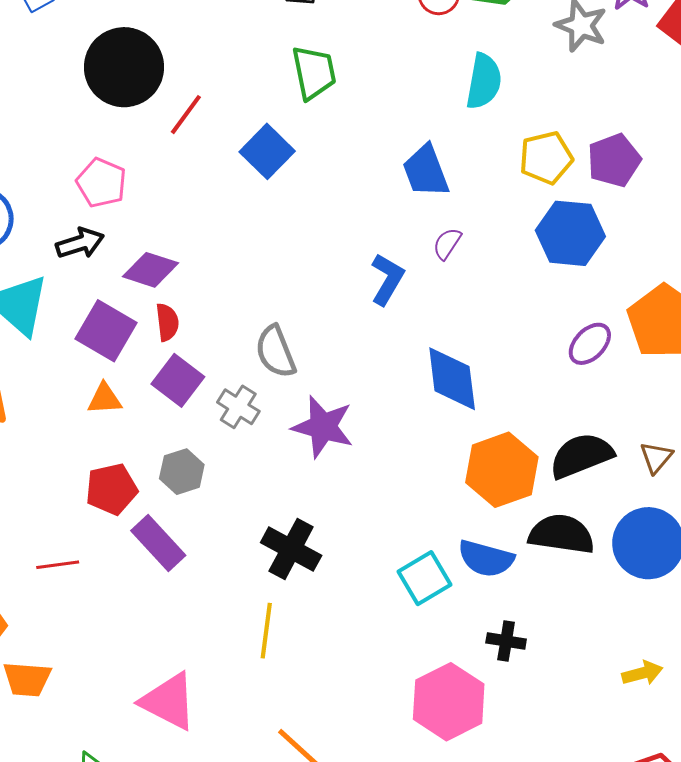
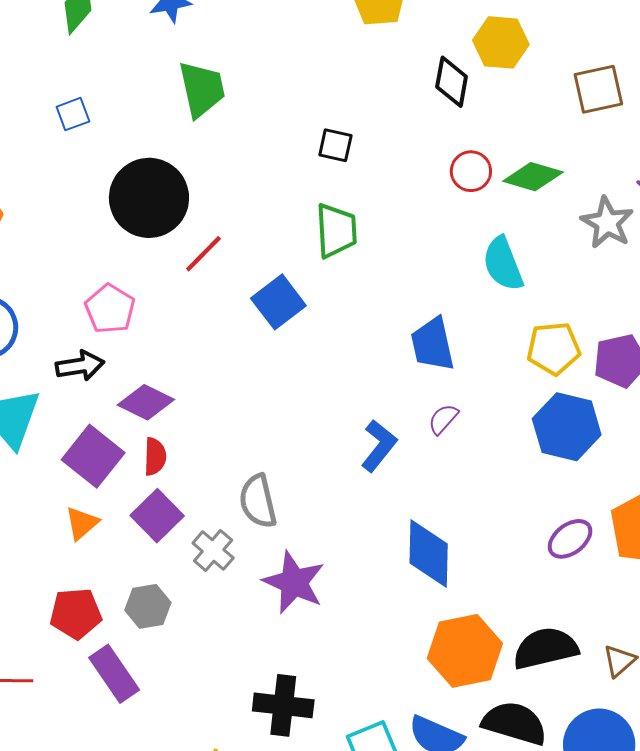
cyan semicircle: (484, 81) -> (503, 264), turned 140
orange triangle: (104, 399) -> (82, 523), turned -45
black cross: (291, 549) -> (283, 705), moved, turned -30

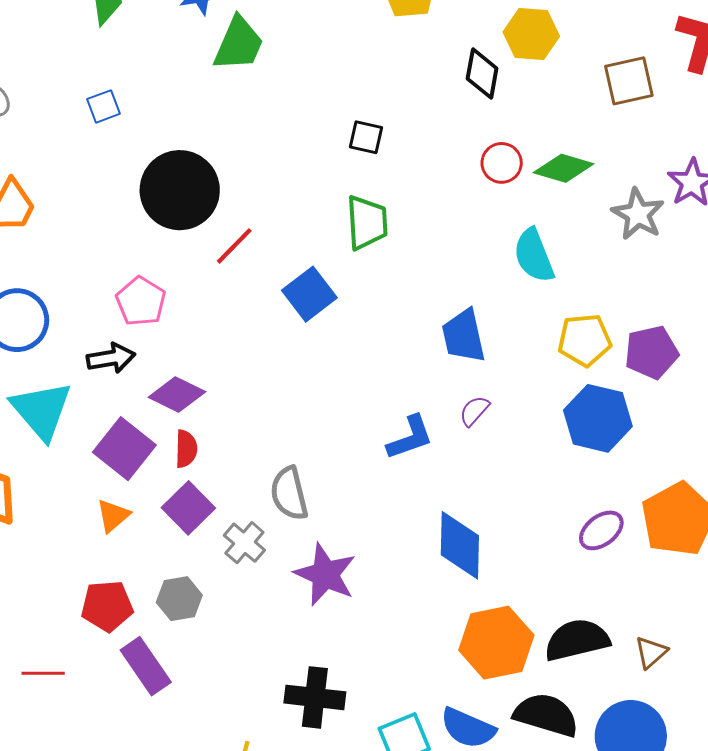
green trapezoid: (202, 89) -> (239, 44), moved, turned 36
blue L-shape: (379, 446) -> (410, 438), turned 32

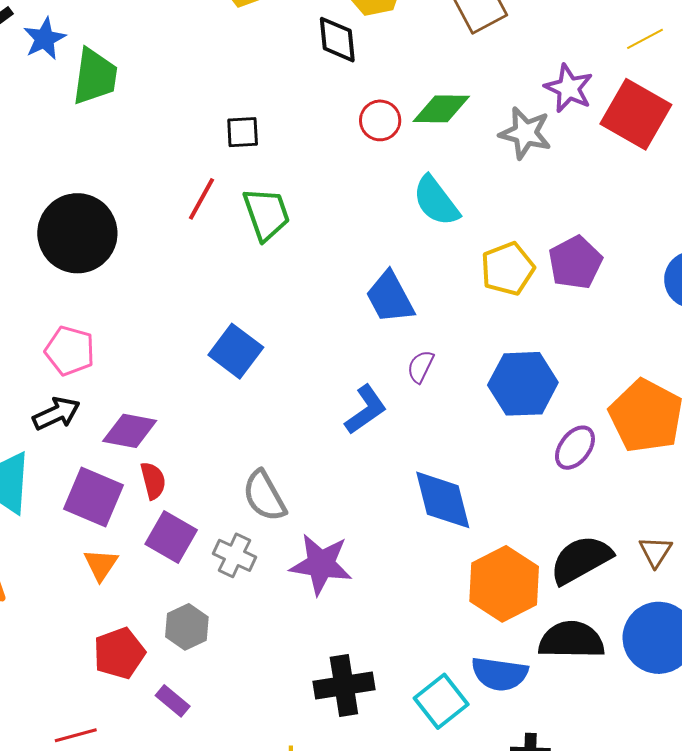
red line: (234, 246) -> (201, 199), moved
blue square: (309, 294) -> (236, 351), moved
blue hexagon: (598, 418) -> (523, 384), moved
purple rectangle: (146, 666) -> (173, 701), size x0.6

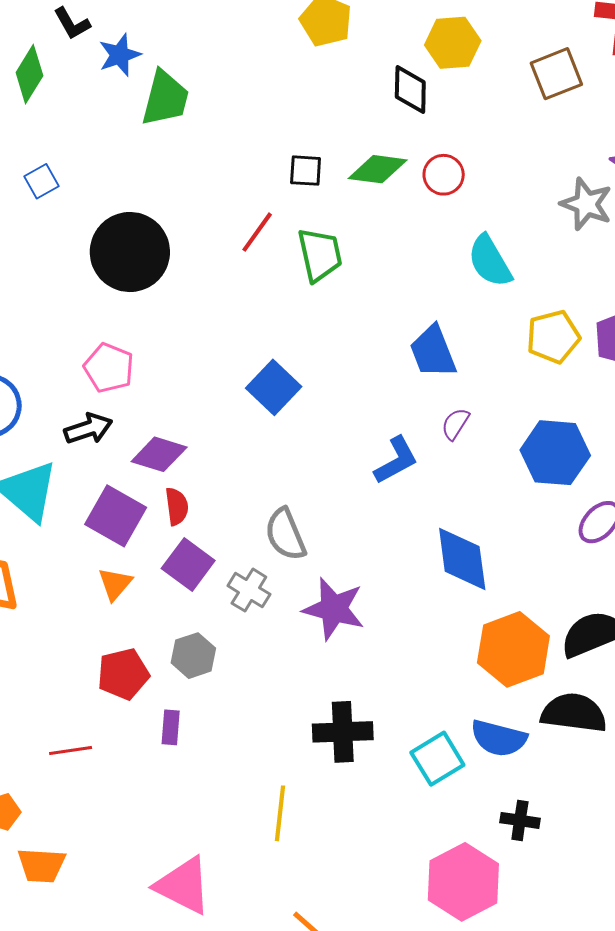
green diamond: (441, 109) -> (378, 169), moved
purple rectangle: (173, 701) -> (171, 727), turned 48

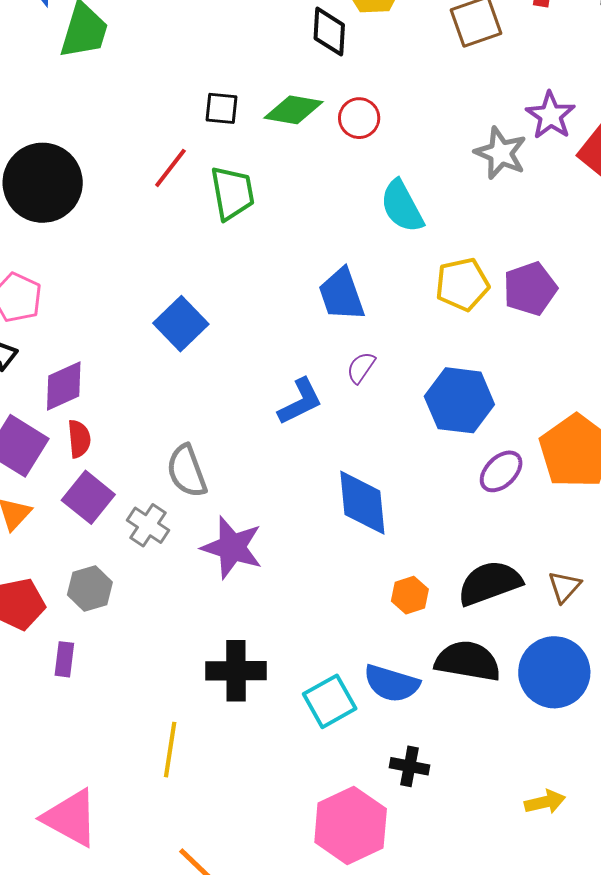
purple diamond: (159, 454) -> (64, 386), turned -44
orange hexagon: (513, 649) -> (410, 595), size x0.5

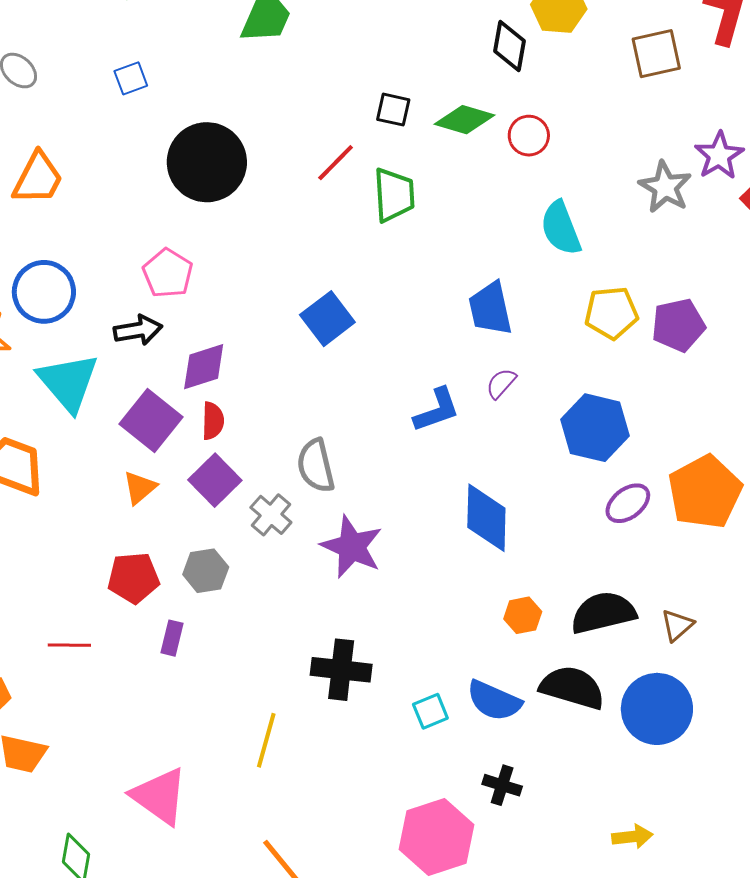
cyan square: (330, 701) -> (430, 711), size x0.7

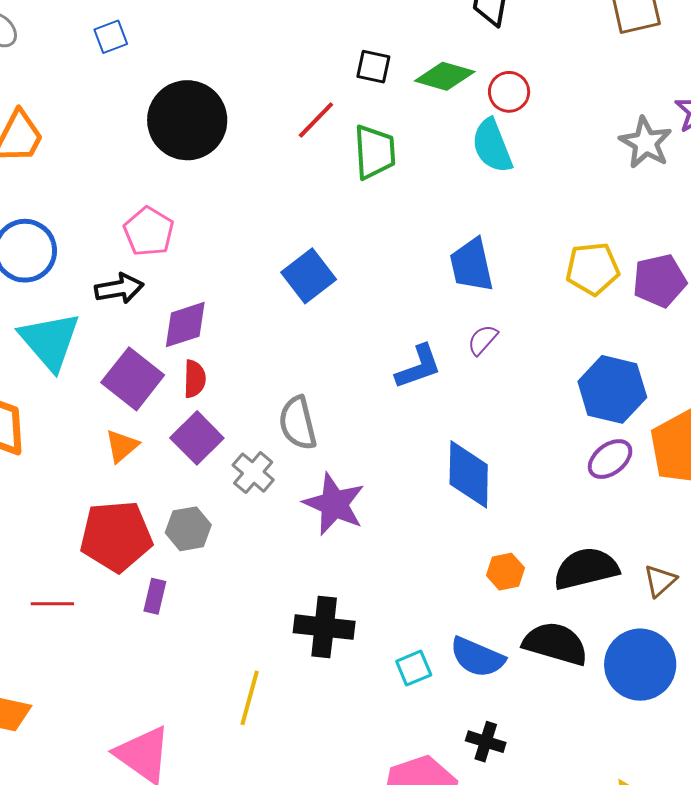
cyan semicircle: (561, 228) -> (492, 146), moved
blue hexagon: (595, 428) -> (612, 389), moved
red pentagon: (134, 578) -> (116, 536), size x1.4

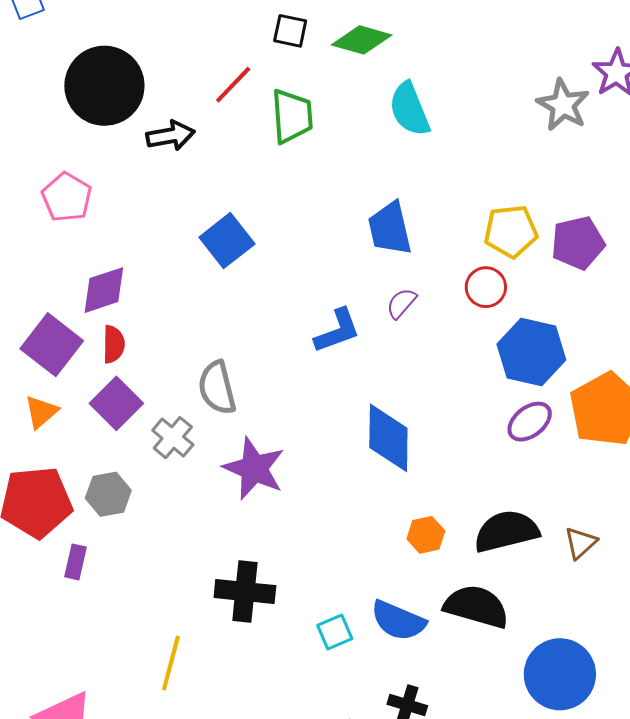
red circle: (509, 92) -> (486, 287), moved
black arrow: (119, 288) -> (171, 136), moved
blue circle: (640, 665) -> (560, 674), moved

